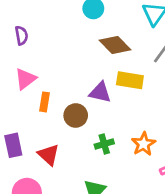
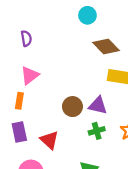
purple triangle: (100, 92) -> (98, 105), moved
orange rectangle: (44, 102) -> (19, 101), moved

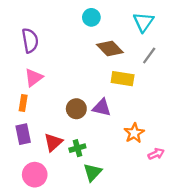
purple semicircle: (26, 38) -> (30, 40), size x1.5
green cross: (97, 131) -> (77, 148), moved
red triangle: (49, 140) -> (53, 142), turned 36

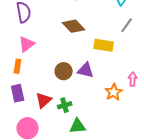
brown diamond: (110, 49) -> (74, 26), moved
pink arrow: (156, 154) -> (133, 79), moved, turned -64
green triangle: (93, 172) -> (78, 126), turned 42

